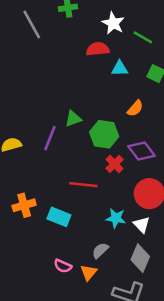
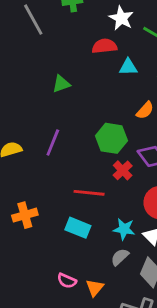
green triangle: (73, 119) -> (61, 84), moved
cyan rectangle: (59, 217) -> (78, 228), moved
gray semicircle: (100, 250) -> (120, 257), moved

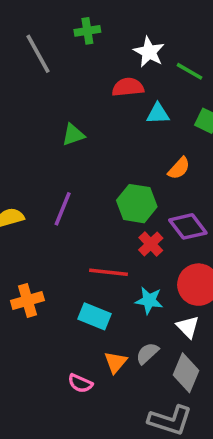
cyan star: (124, 229) -> (149, 300), moved
orange triangle: (95, 288) -> (116, 362), moved

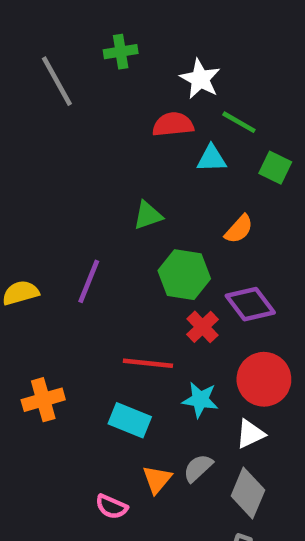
green line: (190, 71) -> (239, 122), moved
green triangle: (73, 135) -> (148, 215), moved
white triangle: (188, 327) -> (250, 434), turned 50

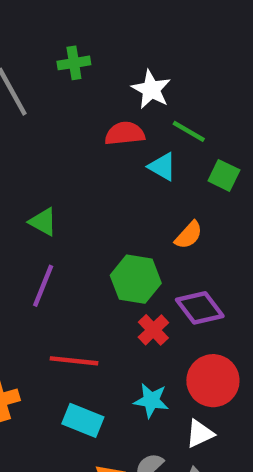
cyan triangle: (212, 159) -> (162, 167), turned 32
green triangle: (148, 215) -> (43, 222), moved, turned 48
red line: (148, 363) -> (74, 361), moved

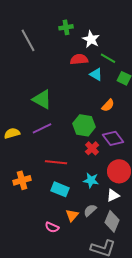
green cross: (74, 63) -> (66, 27), moved
green triangle: (43, 222) -> (42, 99), size x1.5
purple line: (43, 286) -> (42, 128), turned 42

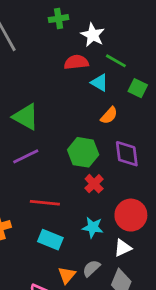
orange semicircle: (108, 105) -> (109, 115), moved
purple diamond: (113, 138) -> (127, 154), moved, turned 30

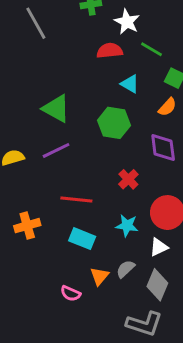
cyan triangle: (99, 83) -> (130, 84), moved
orange semicircle: (109, 115) -> (167, 107), moved
green hexagon: (83, 152) -> (114, 123), moved

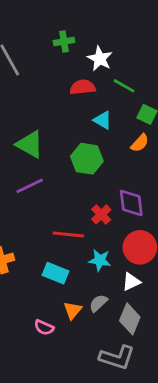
purple diamond: (163, 147) -> (131, 203), moved
red line: (76, 200) -> (68, 234), moved

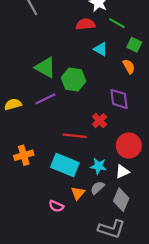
orange semicircle: (140, 143) -> (129, 66), turned -72
green hexagon: (87, 159) -> (74, 79), moved
purple diamond: (131, 203) -> (119, 99), moved
cyan star: (100, 260) -> (98, 166), moved
cyan rectangle: (55, 273) -> (65, 165), size x1.4

